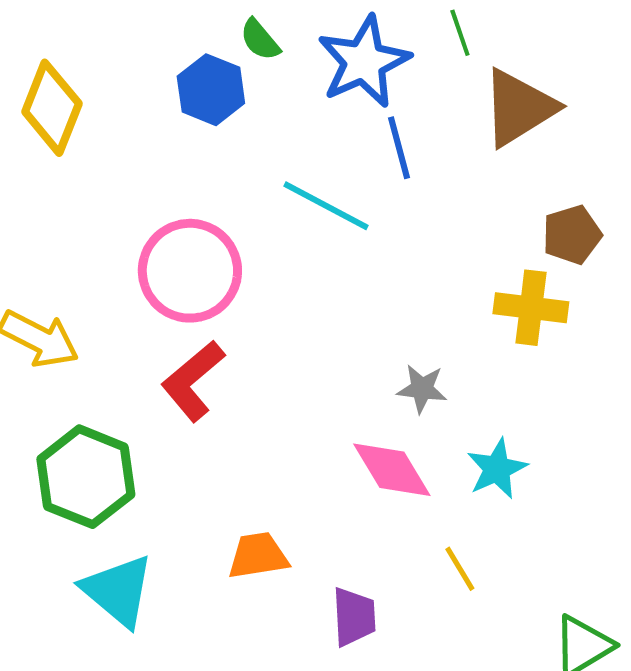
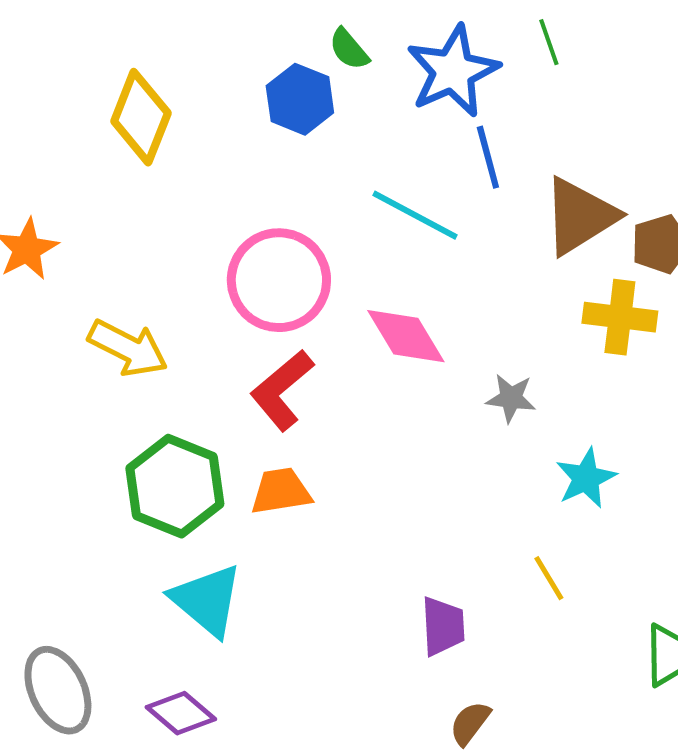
brown triangle: (519, 108) -> (580, 216), moved
pink diamond: (392, 470) -> (406, 336), moved
orange trapezoid: (258, 556) -> (281, 491), moved

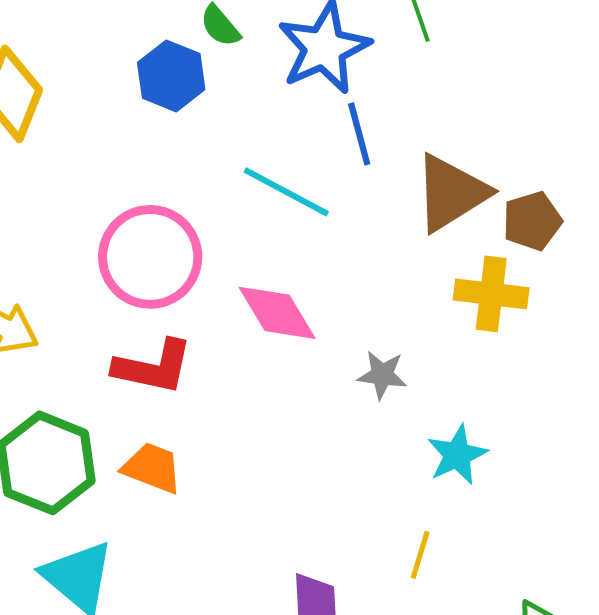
red L-shape: (282, 390) -> (153, 367), turned -128
orange trapezoid: (281, 491) -> (152, 468), turned 30
yellow line: (549, 578) -> (420, 555), turned 48

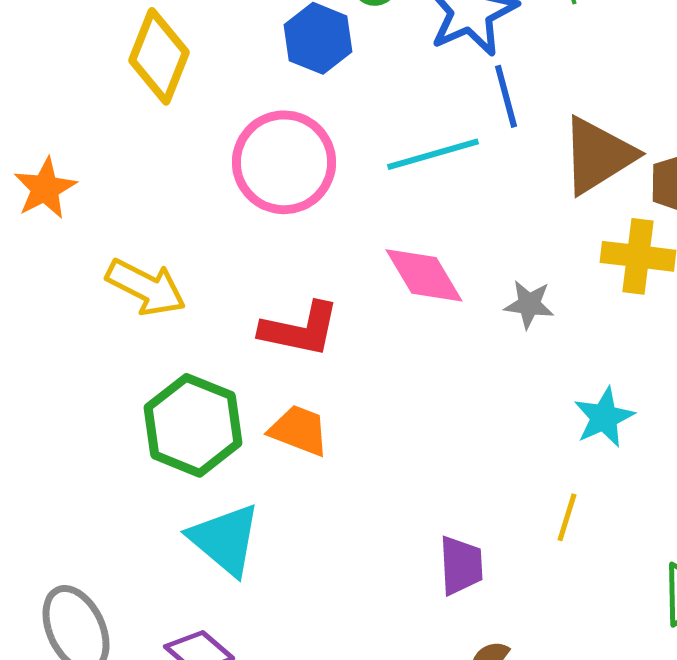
cyan line: (286, 192) -> (433, 154), turned -44
pink circle: (150, 257) -> (284, 162), moved
gray star: (382, 375) -> (529, 304), moved

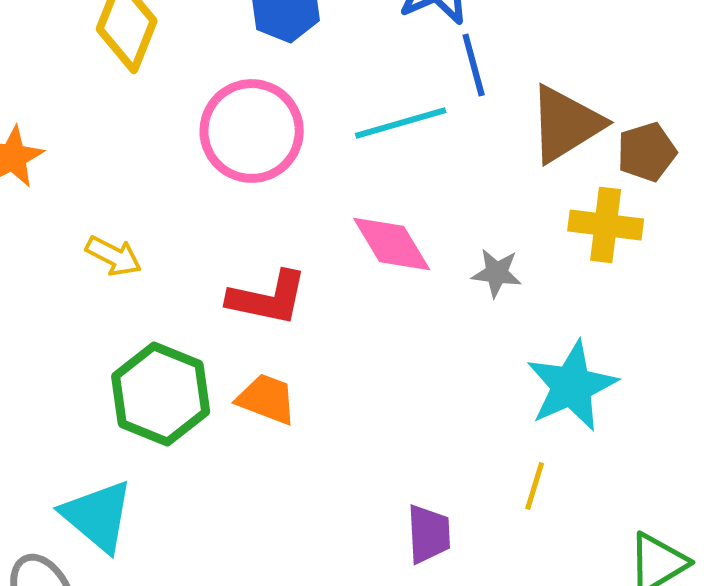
yellow arrow: (146, 287) -> (114, 256), size x0.7
cyan star: (604, 417) -> (572, 386), size x1.5
cyan triangle: (225, 539) -> (98, 516), moved

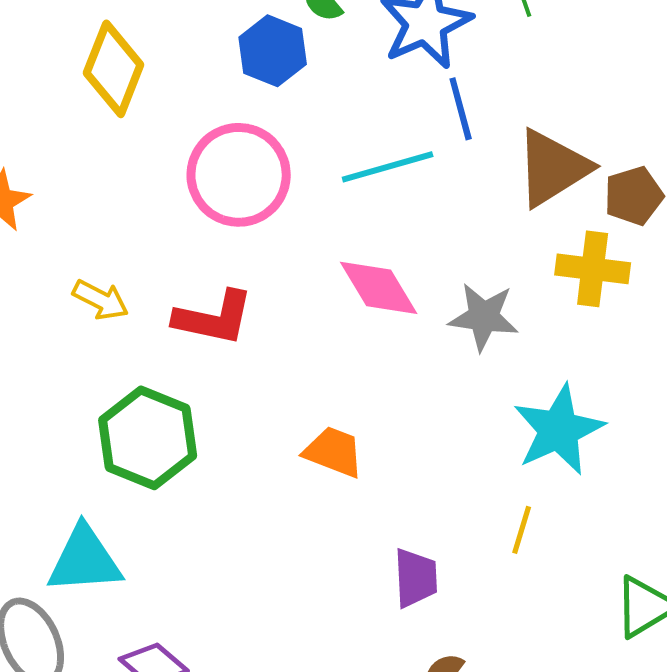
gray star: (497, 273) -> (484, 317), size x1.4
red L-shape: (268, 298) -> (214, 318), moved
orange trapezoid: (267, 399) -> (334, 452), moved
cyan triangle: (98, 516) -> (85, 560), turned -44

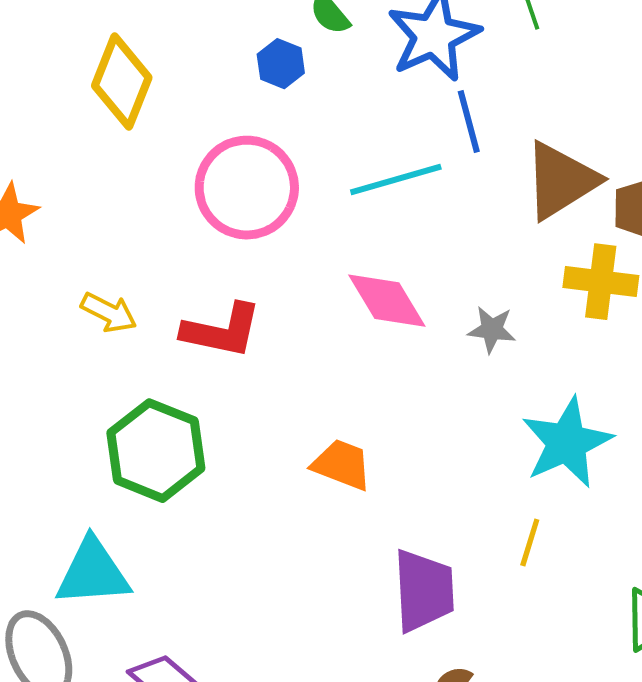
blue hexagon: (273, 51) -> (281, 64), size x0.7
gray star: (484, 317) -> (492, 330), size x0.7
purple trapezoid: (416, 578) -> (424, 591), size x1.4

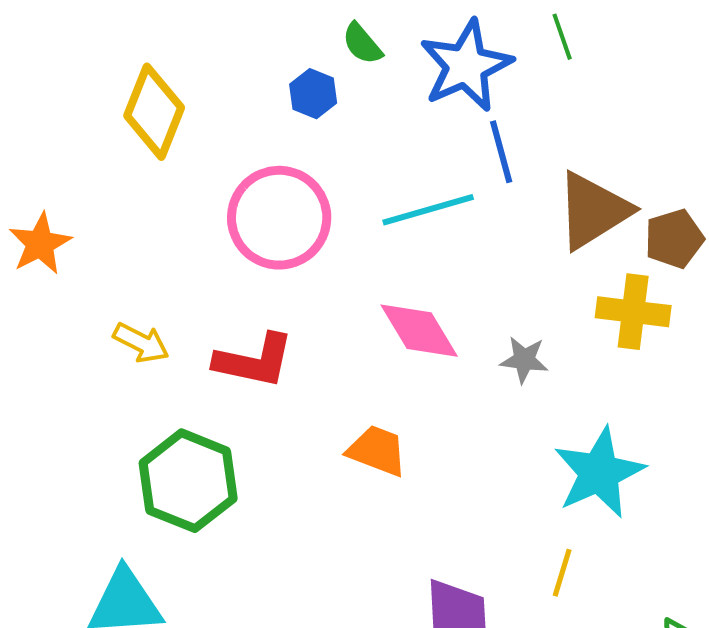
orange trapezoid: (342, 465) -> (377, 451), moved

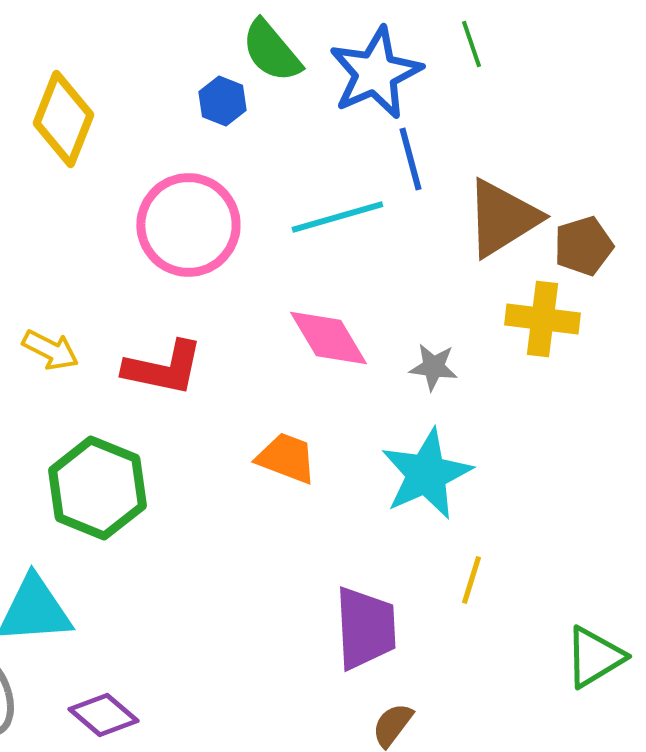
green semicircle: (362, 44) -> (271, 51), size x1.5
cyan star: (599, 473) -> (426, 474), moved

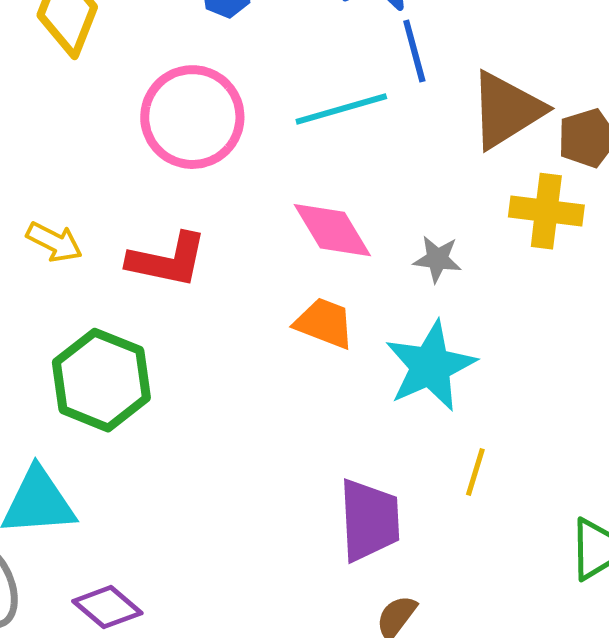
orange trapezoid: (286, 458) -> (324, 323), moved

